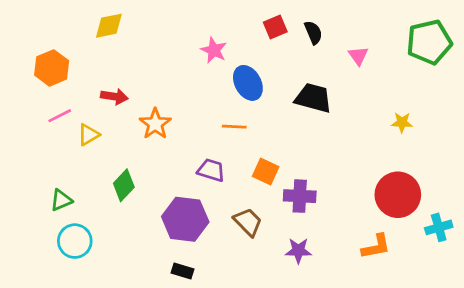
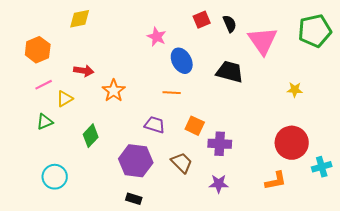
pink triangle: (358, 56) -> (263, 41), size x2.0
green triangle: (61, 200) -> (45, 122), moved

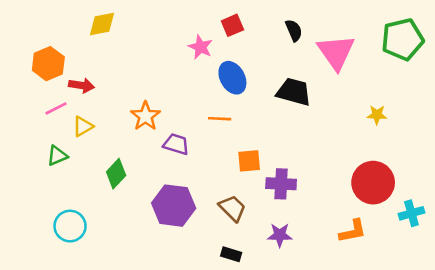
red square: (202, 20) -> (232, 25), moved
red arrow: (84, 71) -> (82, 85), moved
purple trapezoid: (155, 125) -> (176, 144), moved
orange square: (195, 126) -> (249, 161), turned -30
black rectangle: (134, 199) -> (231, 254), moved

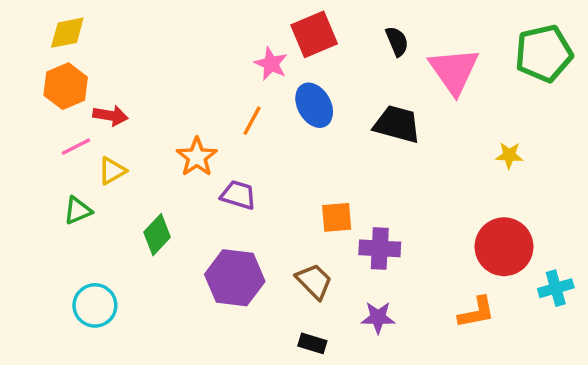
yellow diamond: (102, 24) -> (67, 33), moved
red square: (232, 25) -> (314, 34), size x1.5
orange line: (220, 119) -> (252, 121), moved, turned -65

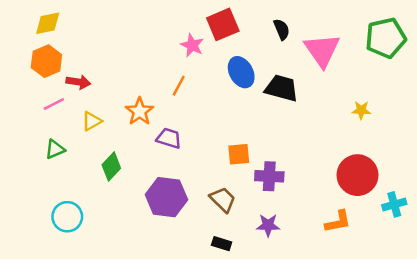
blue ellipse: (314, 105) -> (241, 72), moved
yellow triangle: (112, 171) -> (92, 121), moved

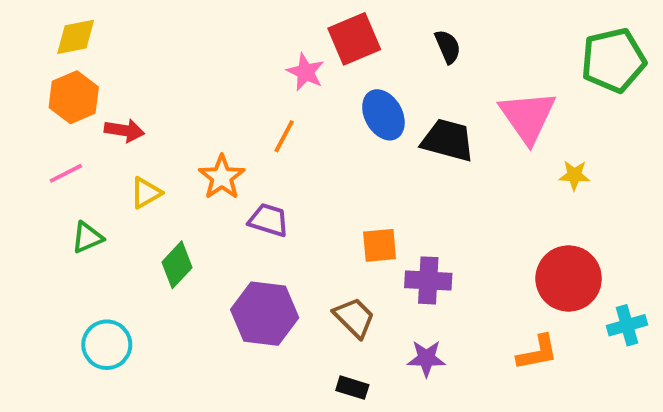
pink triangle: (322, 50) -> (528, 117), moved
pink line: (54, 104) -> (66, 173), moved

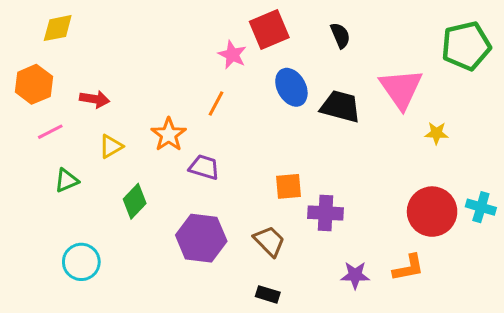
orange hexagon: (74, 97) -> (34, 84), moved
cyan cross: (627, 325) -> (481, 207), moved, turned 32
purple star: (426, 358) -> (355, 275), moved

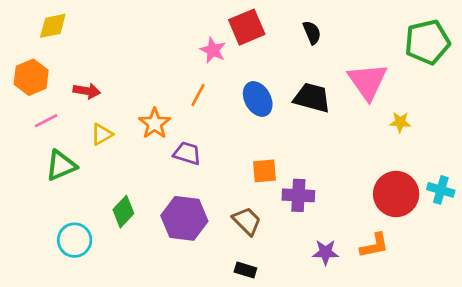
blue ellipse: (291, 87) -> (258, 99), moved
green triangle: (67, 180) -> (61, 165), size x1.4
green diamond: (135, 201) -> (123, 212), moved

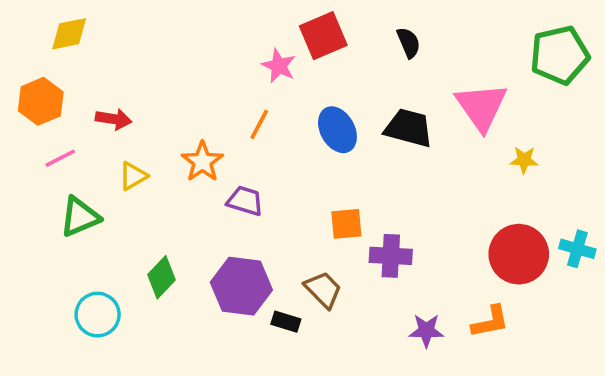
black rectangle: (245, 270) -> (286, 322), moved

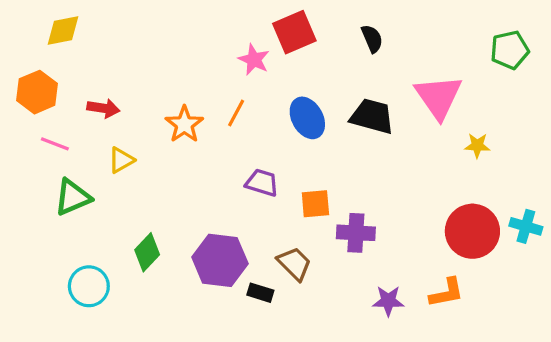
green pentagon: (560, 55) -> (510, 50), size x0.7
pink line: (60, 158) -> (55, 144), turned 48
orange star: (202, 162) -> (184, 124), moved
purple trapezoid: (245, 201) -> (262, 183), moved

